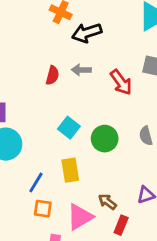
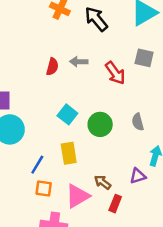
black arrow: (87, 33) -> (96, 19), moved, turned 68

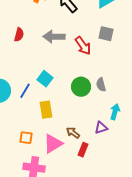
gray arrow: (79, 62) -> (54, 37), size x1.5
red semicircle: (52, 67) -> (19, 35), moved
green circle: (100, 124) -> (81, 87), moved
blue line: (37, 165) -> (25, 91), moved

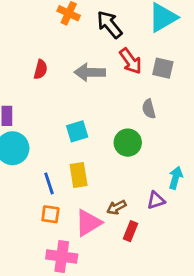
red arrow: (83, 46) -> (131, 61), moved
cyan square: (45, 79) -> (77, 131), turned 35
gray semicircle: (101, 85) -> (149, 109), moved
blue line: (25, 91) -> (49, 183), moved, turned -49
brown arrow: (73, 133) -> (116, 207), turned -64

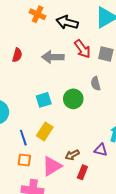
black arrow: (109, 25) -> (67, 22), turned -35
green circle: (128, 143) -> (73, 99), moved
yellow rectangle: (79, 175) -> (45, 131), turned 42
purple triangle: (156, 200) -> (101, 150), turned 32

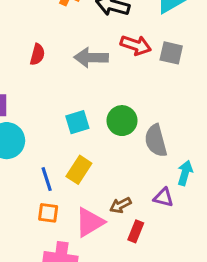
red arrow: (82, 49) -> (136, 45), turned -36
gray semicircle: (96, 84) -> (156, 141), moved, size x1.5

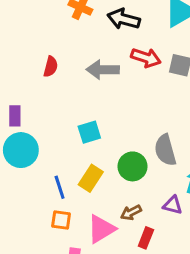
green circle: (122, 121) -> (133, 166), moved

